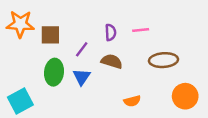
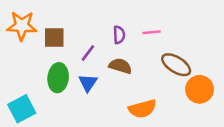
brown ellipse: (164, 60) -> (176, 65), turned 36
orange circle: (185, 96) -> (200, 89), moved
orange semicircle: (132, 101) -> (142, 109), size x1.5

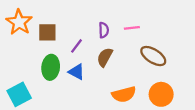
orange star: (22, 26) -> (19, 22), turned 30
brown semicircle: (120, 66) -> (105, 57), turned -78
blue triangle: (88, 83) -> (77, 72), turned -36
orange circle: (200, 89) -> (161, 94), moved

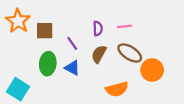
purple line: (77, 46) -> (72, 43), turned -72
brown ellipse: (153, 56) -> (130, 53), moved
cyan square: (19, 94) -> (18, 89), turned -30
orange circle: (161, 94) -> (152, 70), moved

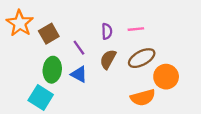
brown square: (45, 31) -> (49, 34), turned -30
brown ellipse: (130, 53) -> (142, 58), turned -60
cyan square: (18, 89) -> (41, 98), moved
orange semicircle: (117, 89) -> (143, 98), moved

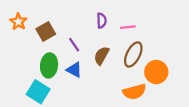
orange star: (20, 23) -> (18, 22), size x0.7
purple semicircle: (107, 31) -> (102, 21), moved
brown ellipse: (142, 58) -> (133, 54), turned -35

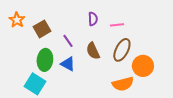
brown semicircle: (102, 56) -> (93, 51), turned -54

